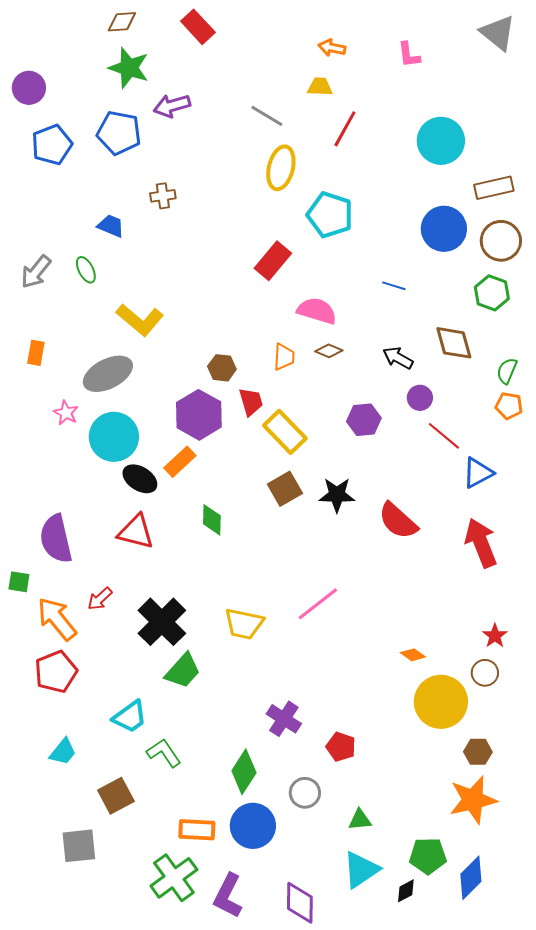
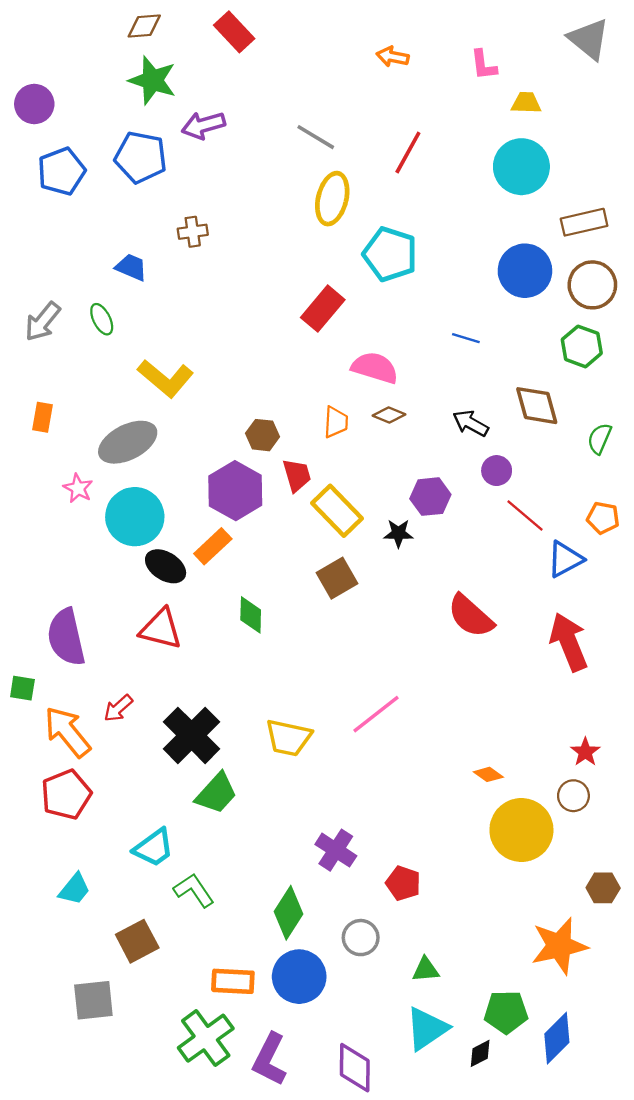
yellow trapezoid: (320, 87) -> (526, 103), moved
orange pentagon: (509, 406) -> (603, 518), moved
black star: (337, 495) -> (398, 533), moved, size x0.7
brown hexagon: (478, 752) -> (603, 888), moved

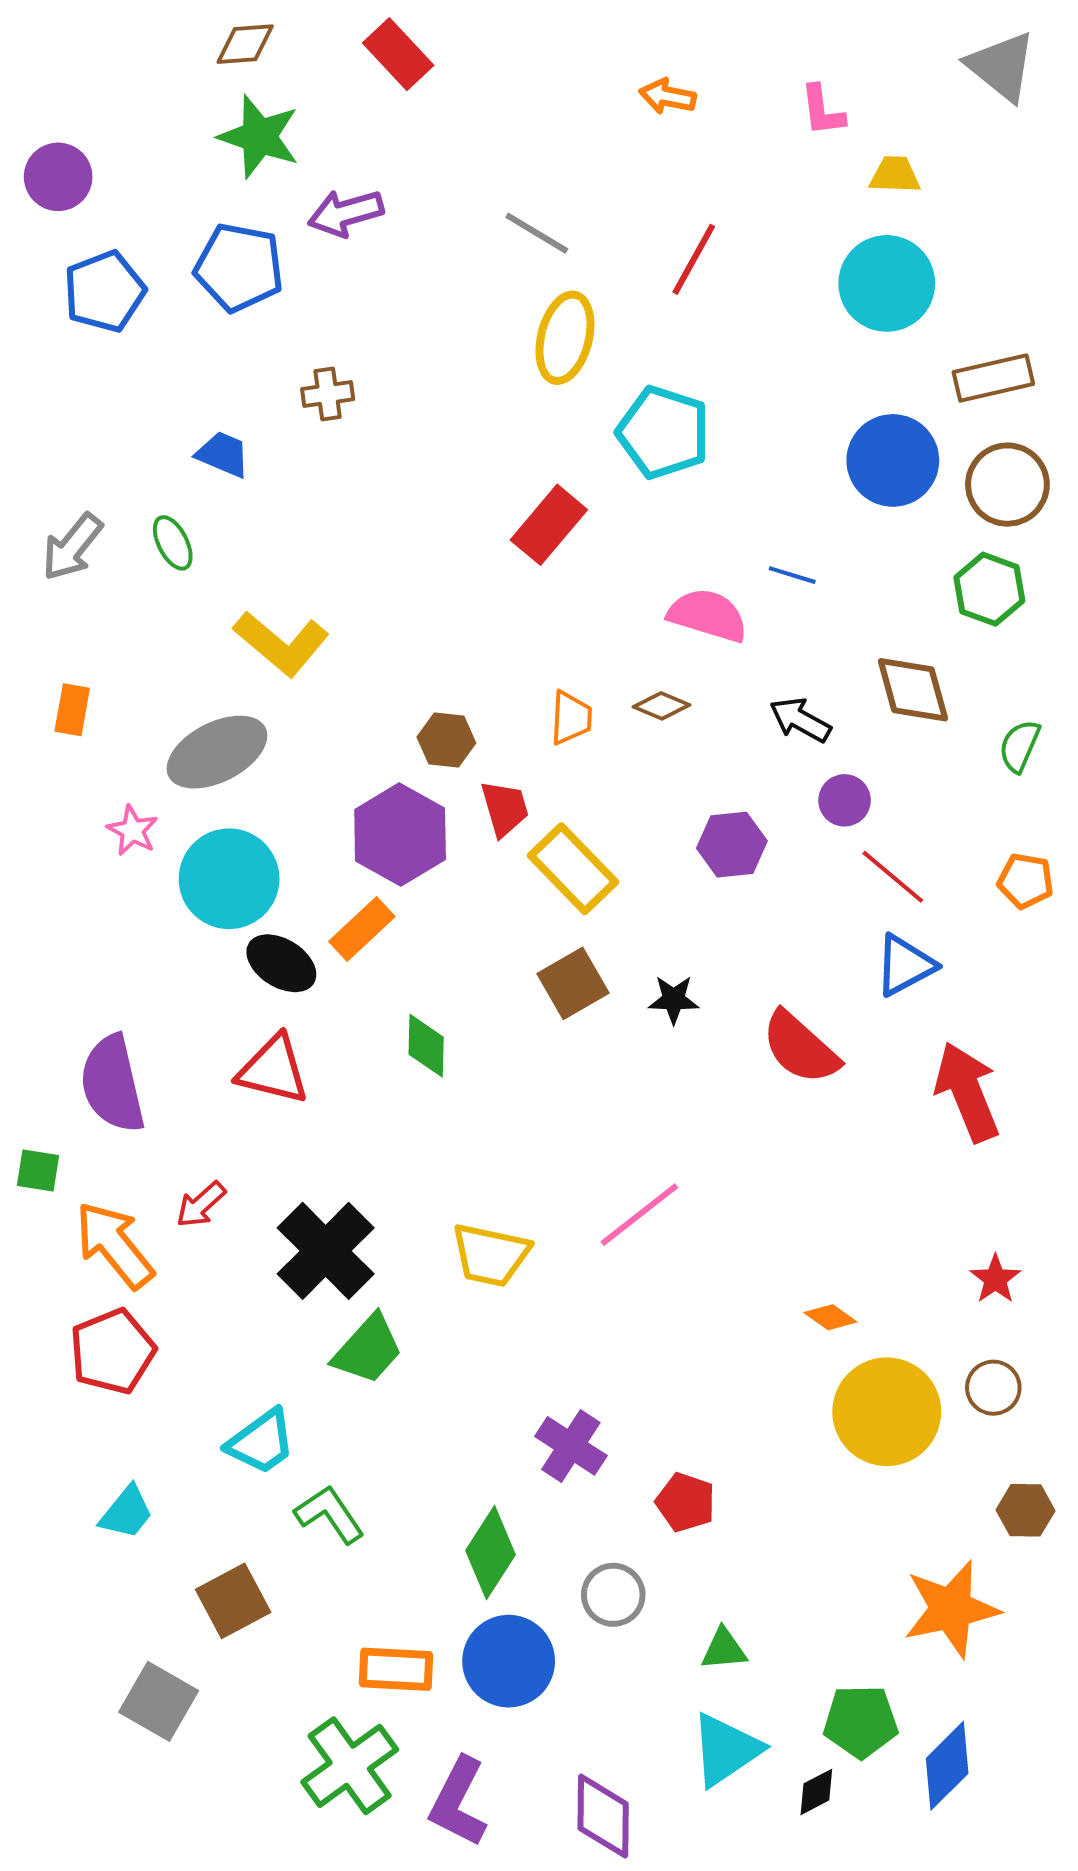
pink semicircle: (375, 368) -> (708, 615), moved
black star: (398, 533) -> (674, 999), moved
blue triangle: (565, 559) -> (905, 965), moved
brown circle: (573, 796) -> (993, 1388), moved
gray square: (93, 1000) -> (159, 1701), turned 36

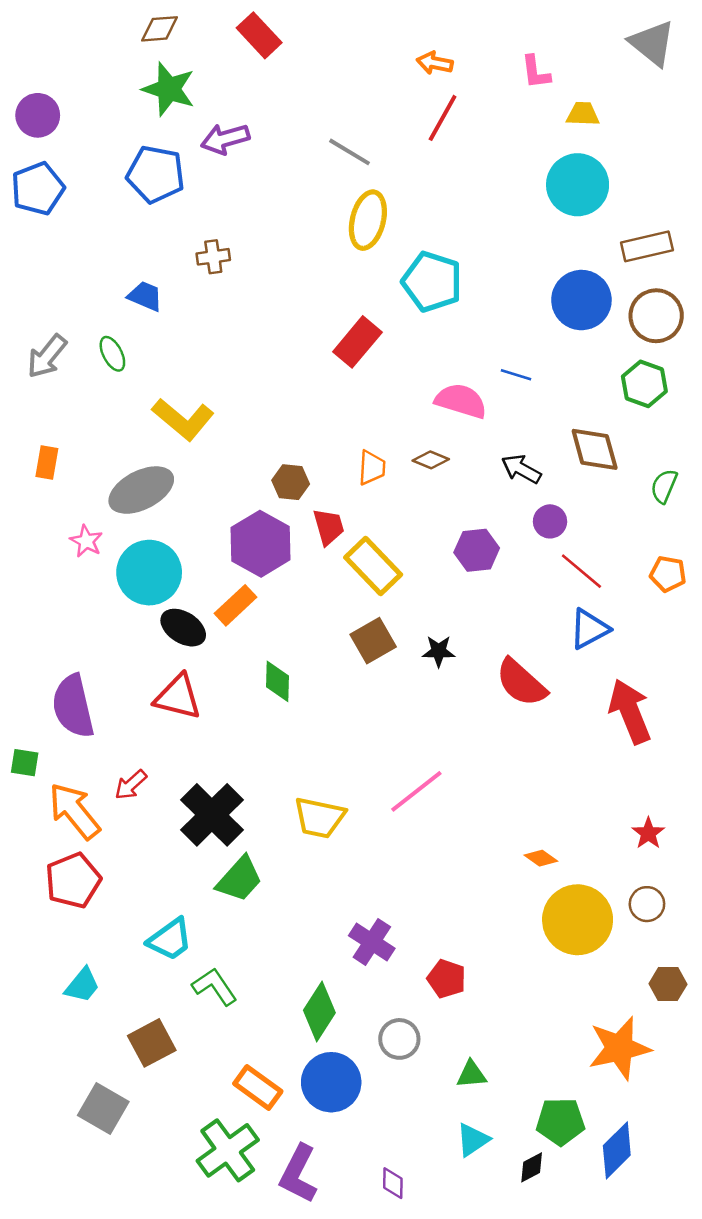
red line: (694, 259) -> (443, 118), moved
blue pentagon: (104, 291) -> (38, 189), moved
orange rectangle: (396, 1669) -> (258, 1087), turned 33
cyan triangle: (726, 1750) -> (473, 1140), size x0.7
purple diamond: (603, 1816) -> (393, 1183), size x0.6

